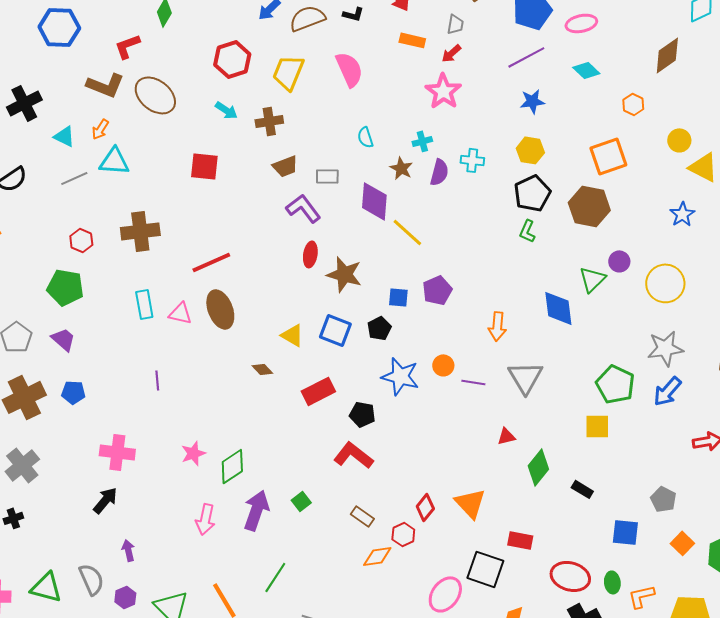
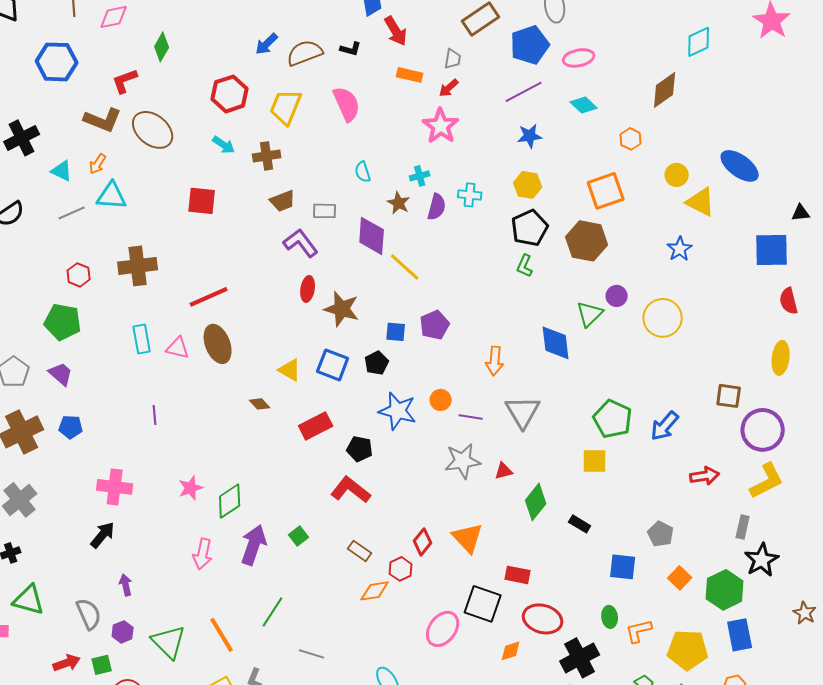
gray star: (665, 348) -> (463, 461), moved
red ellipse: (570, 576) -> (543, 619), moved
green triangle: (46, 587) -> (29, 600), moved

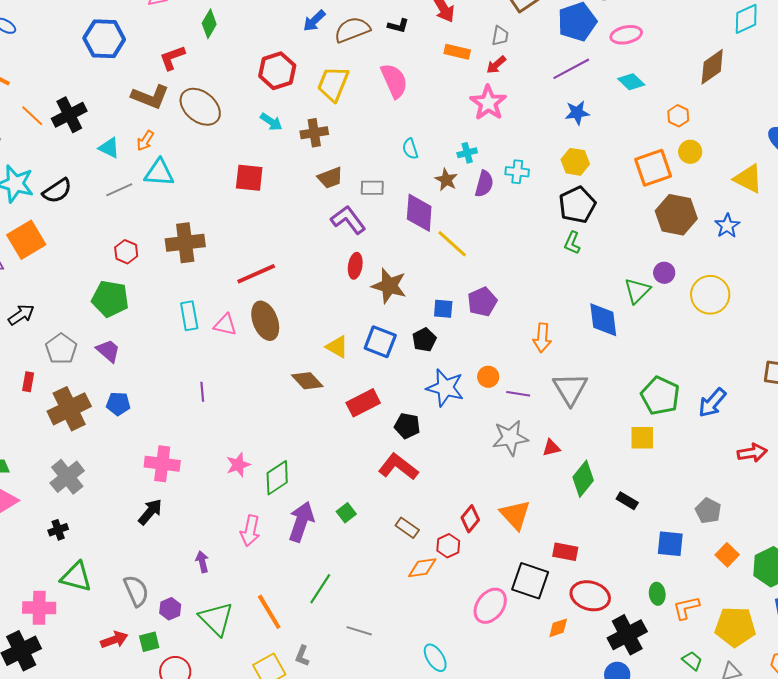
yellow circle: (677, 175) -> (690, 152), moved
brown hexagon: (587, 241) -> (676, 215), moved
brown diamond: (260, 404) -> (307, 381), size x1.5
purple arrow: (126, 585) -> (202, 562), moved

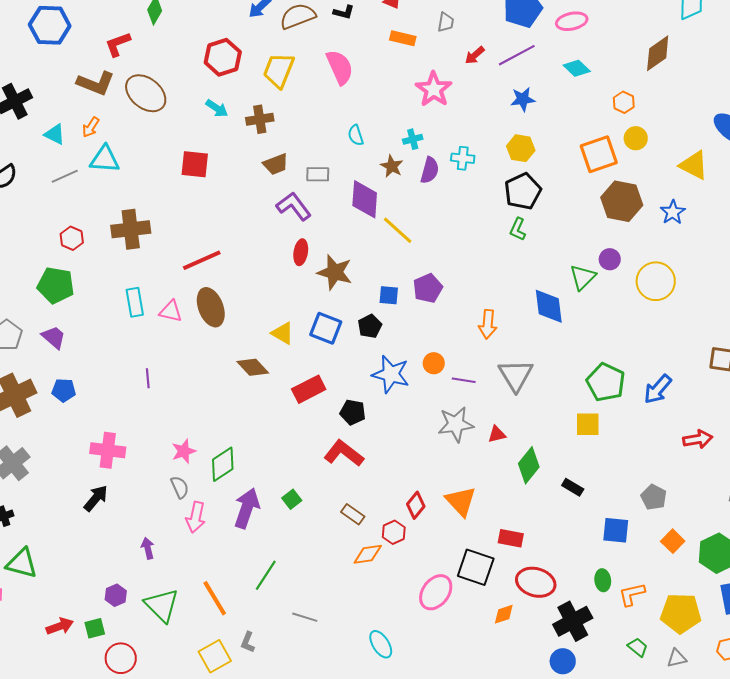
red arrow: (496, 65) -> (475, 55), moved
gray semicircle: (136, 591) -> (180, 487), moved, size x0.7

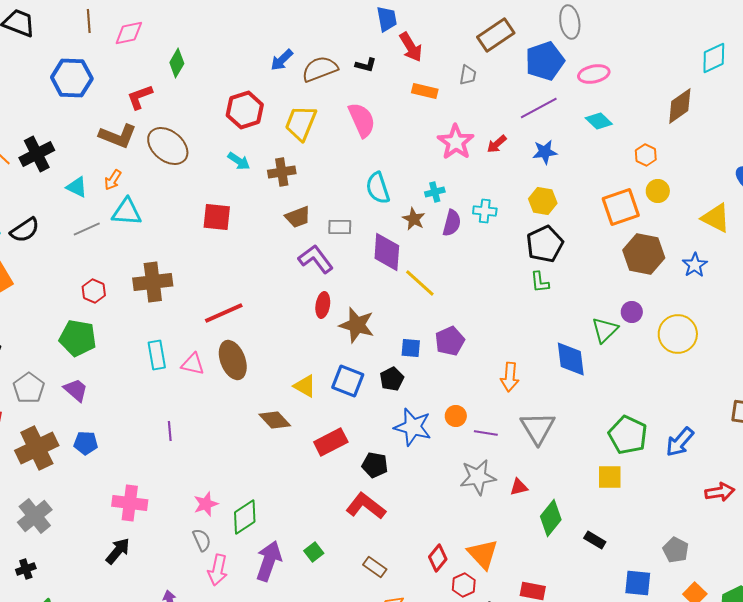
red arrow: (475, 55) -> (497, 144), moved
cyan semicircle: (356, 135) -> (378, 188), size x1.5
green L-shape: (518, 229) -> (540, 282), turned -30
red hexagon: (394, 532) -> (464, 585), moved

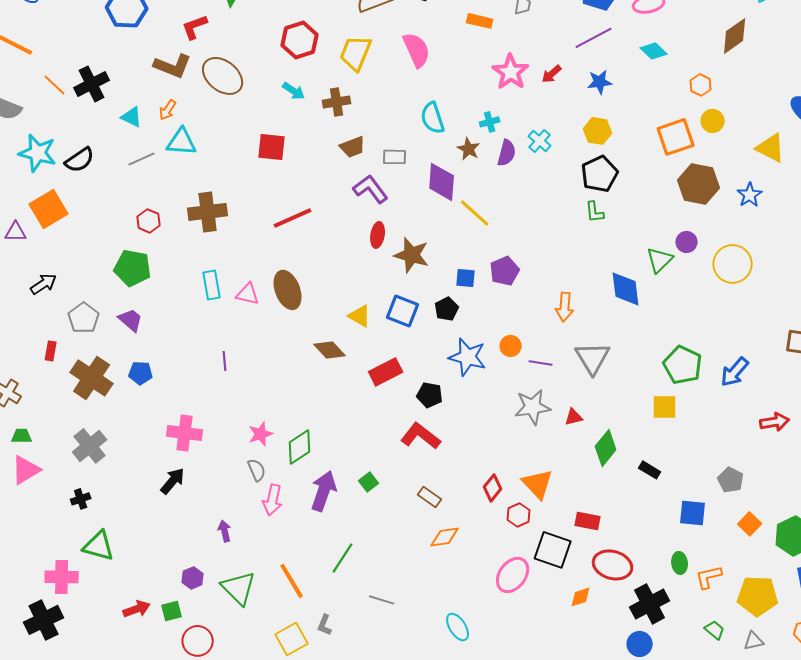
cyan cross: (485, 211) -> (540, 141), turned 35
red line: (224, 313) -> (293, 218), moved
brown cross: (37, 448) -> (92, 378), turned -30

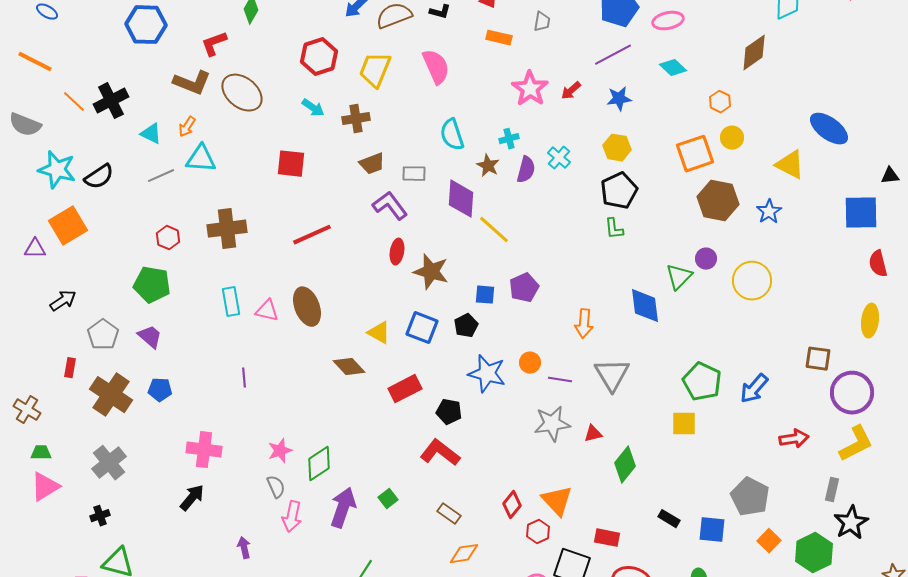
black rectangle: (650, 470) -> (669, 519), moved
gray pentagon: (731, 480) -> (750, 497), size x1.5

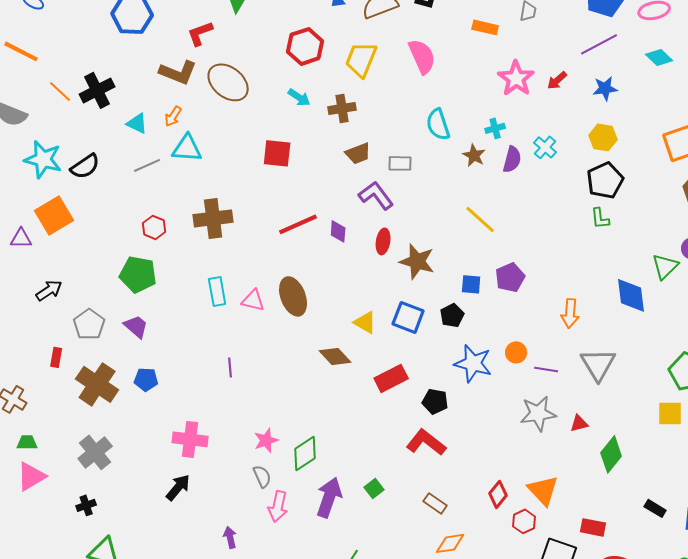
purple diamond: (461, 199) -> (338, 231), moved, size x0.6

